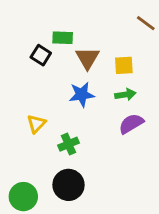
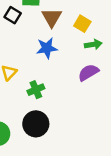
yellow square: (124, 65) -> (82, 24), turned 35
green arrow: (125, 95) -> (93, 44), moved

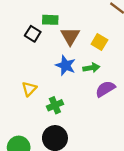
green arrow: (93, 44) -> (91, 68), moved
blue star: (47, 48) -> (66, 65), turned 30

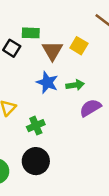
yellow square: (99, 42) -> (79, 46), moved

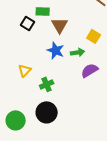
yellow square: (79, 46) -> (94, 36), moved

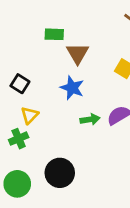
black square: (28, 23) -> (20, 84), moved
green arrow: (78, 52) -> (90, 119), moved
green cross: (47, 84) -> (19, 139), moved

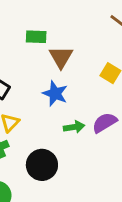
black circle: (60, 173) -> (42, 165), moved

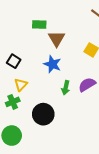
green arrow: (74, 127) -> (66, 88), turned 112

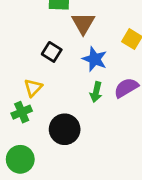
black square: (14, 61) -> (52, 52), moved
blue star: (52, 64) -> (95, 59), moved

